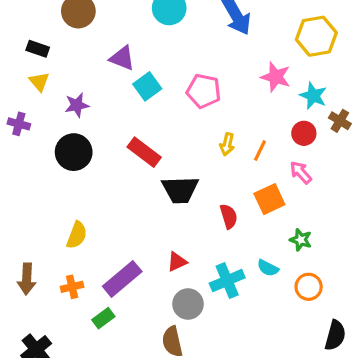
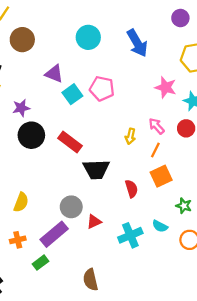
pink pentagon: (204, 91) -> (102, 89), moved
orange line: (260, 151) -> (155, 150), moved
black circle: (74, 152) -> (31, 135), moved
pink arrow: (301, 172) -> (157, 126), moved
gray circle: (188, 304) -> (71, 207), moved

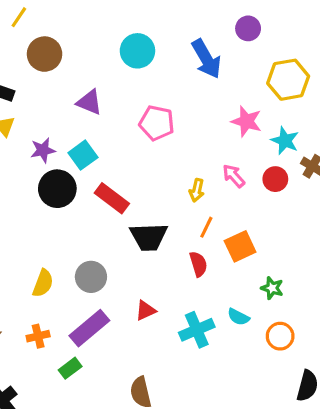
purple circle: (180, 18) -> (248, 28), moved
cyan square: (72, 94) -> (83, 155), moved
orange line: (155, 150) -> (206, 227), moved
gray circle: (71, 207) -> (91, 277), moved

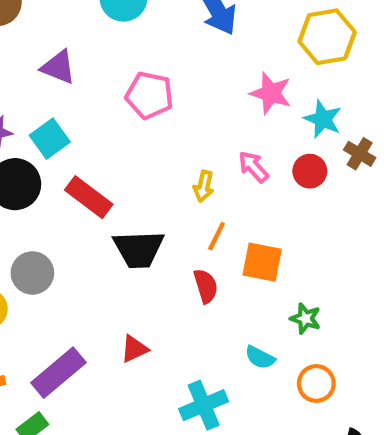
orange square: (240, 246) -> (262, 262), turned 36
gray circle: (91, 277) -> (32, 273), moved
cyan cross: (197, 330) -> (204, 405), moved

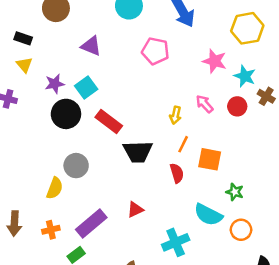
pink pentagon: (149, 95) -> (155, 51), moved
cyan semicircle: (260, 357) -> (208, 215), size x1.6

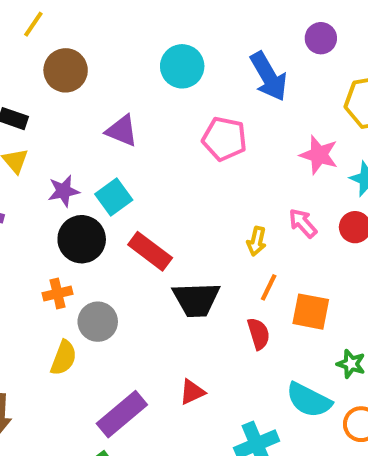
orange cross: (51, 230) -> (58, 293), moved

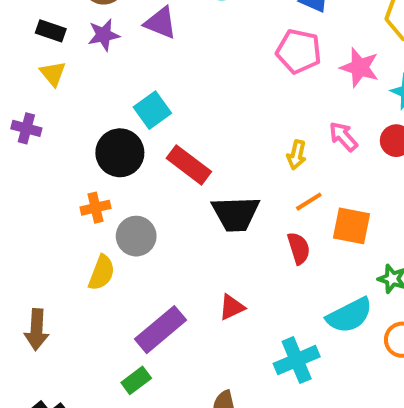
purple triangle: (122, 131) -> (161, 23), moved
pink pentagon: (224, 139) -> (299, 51), moved
purple star: (64, 191) -> (104, 35), moved
orange line: (269, 287) -> (309, 202), turned 32
cyan semicircle: (309, 400) -> (349, 315), turned -54

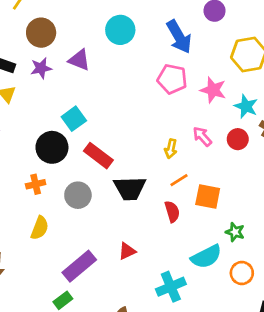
gray circle: (136, 236) -> (78, 195), moved

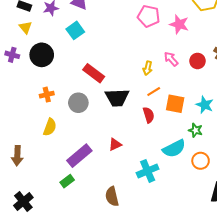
cyan star: (246, 106) -> (205, 105), moved
cyan square: (74, 119) -> (75, 30), moved
black circle: (52, 147) -> (42, 55), moved

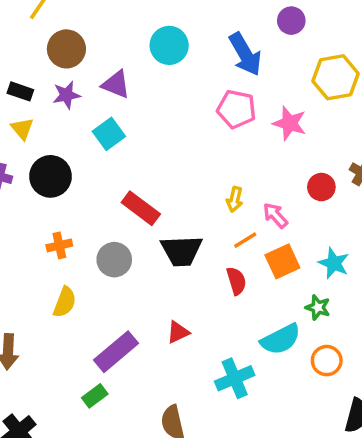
pink arrow: (171, 59) -> (275, 215), moved
orange square: (175, 104) -> (282, 261), turned -36

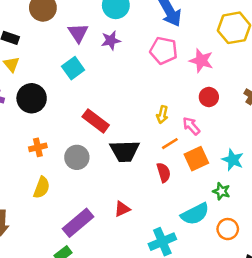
purple triangle: (116, 84) -> (78, 33), turned 35
purple star: (66, 95) -> (111, 40), moved
red circle: (321, 187) -> (209, 97), moved

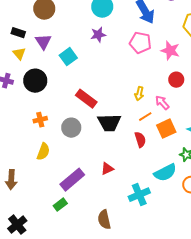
purple triangle: (78, 33) -> (43, 42), moved

